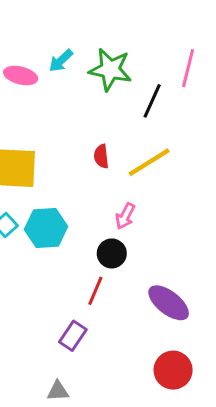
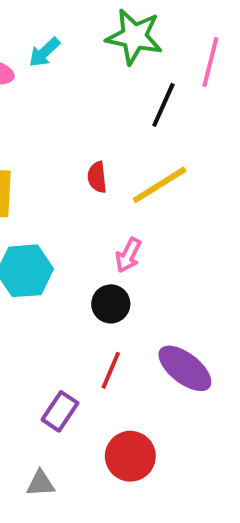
green star: (110, 70) -> (134, 37), moved
red line: (95, 291) -> (111, 370), moved
red circle: (173, 370) -> (130, 456), moved

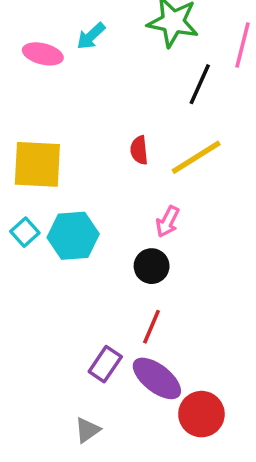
purple ellipse: (185, 368) -> (157, 378), moved
red circle: (130, 456) -> (201, 414), moved
gray triangle: (41, 483) -> (87, 430), turned -32

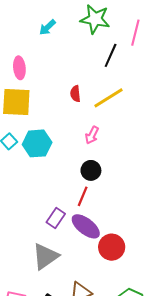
pink ellipse: (43, 54) -> (19, 68), moved, turned 70
black circle: (152, 266) -> (91, 170), moved
gray triangle: (87, 430) -> (45, 256), size x1.8

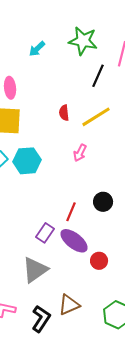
black circle: (91, 170) -> (103, 202), moved
red circle: (112, 247) -> (99, 261), size x0.7

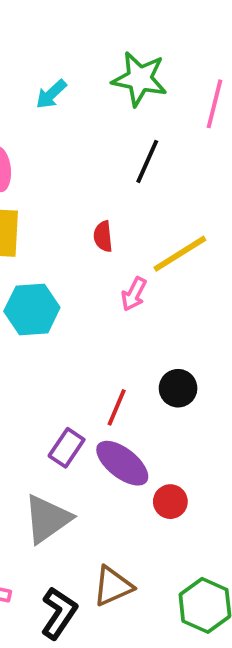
black line: (98, 76) -> (147, 161), moved
red semicircle: (64, 113) -> (103, 236), moved
yellow line: (96, 117) -> (180, 254), moved

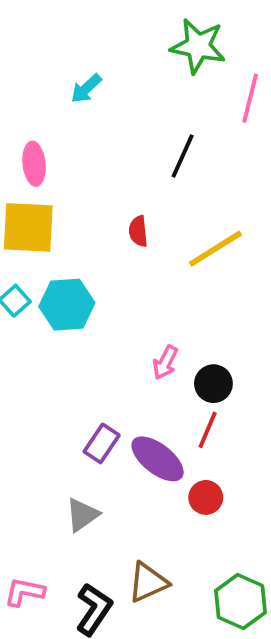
green star: (140, 79) -> (198, 46), moved
pink arrow: (134, 294) -> (165, 362), moved
red line: (117, 407) -> (208, 430), moved
gray triangle: (47, 519) -> (82, 515), size x0.7

